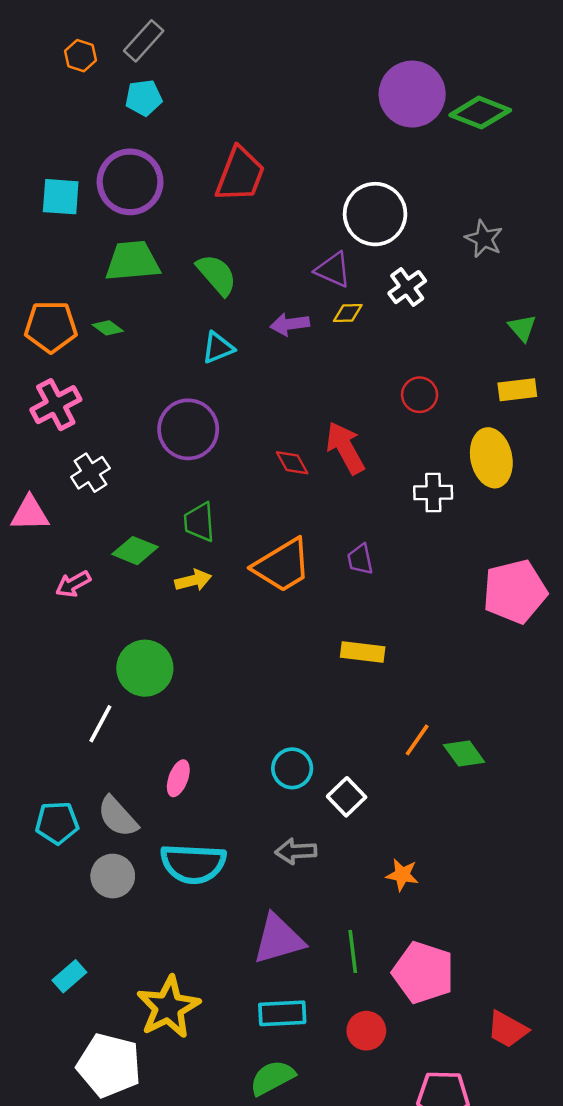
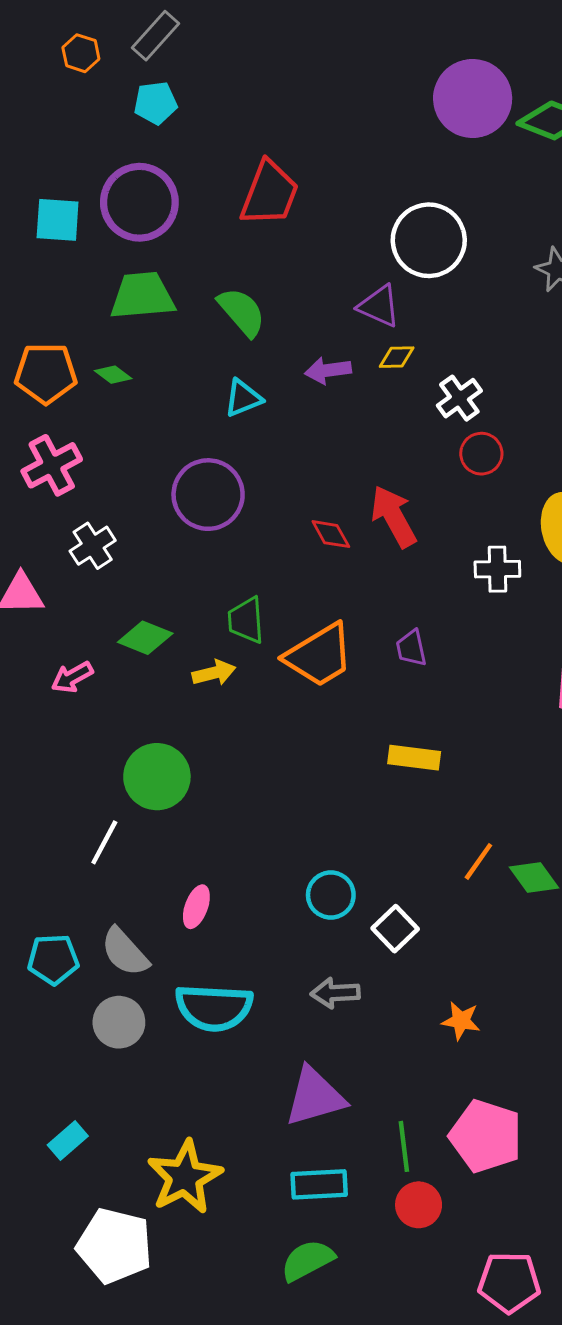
white cross: (407, 287) -> (459, 398), moved
green trapezoid: (199, 522) -> (246, 620), moved
green line: (353, 951) -> (404, 1146), moved

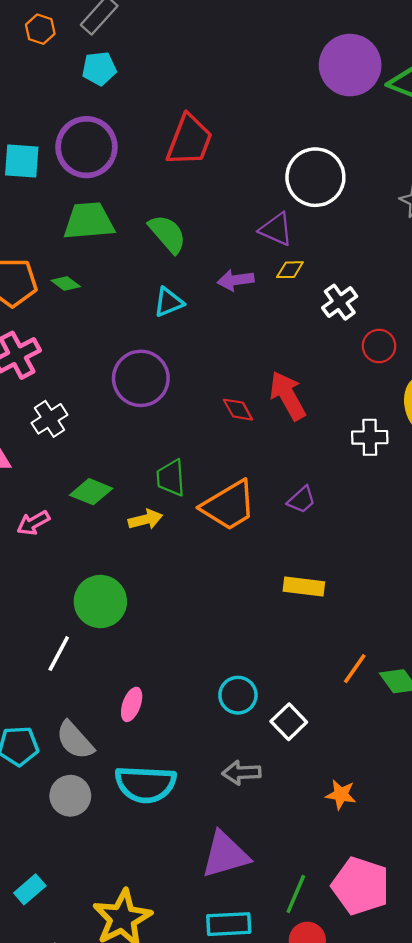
red circle: (481, 454) -> (379, 346), moved
purple trapezoid: (411, 648) -> (302, 500), turned -120
green line: (404, 1146) -> (296, 894), turned 30

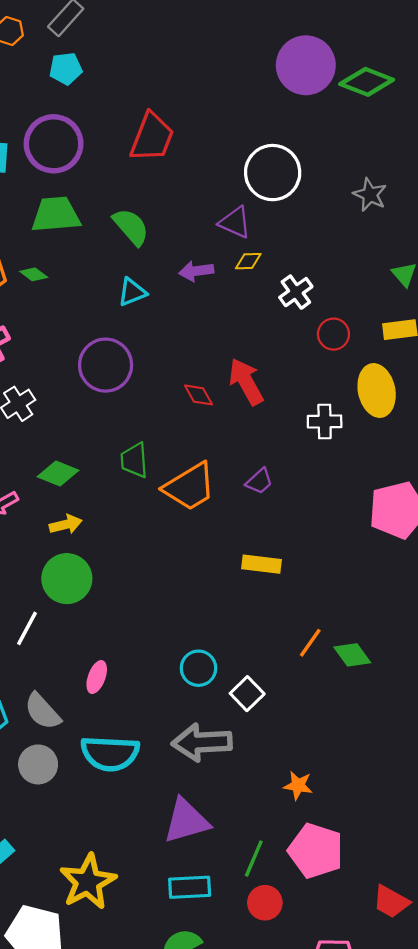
yellow arrow: (145, 519) -> (66, 524), moved
gray arrow: (241, 773) -> (202, 742), size x1.6
orange star: (341, 795) -> (298, 785), moved

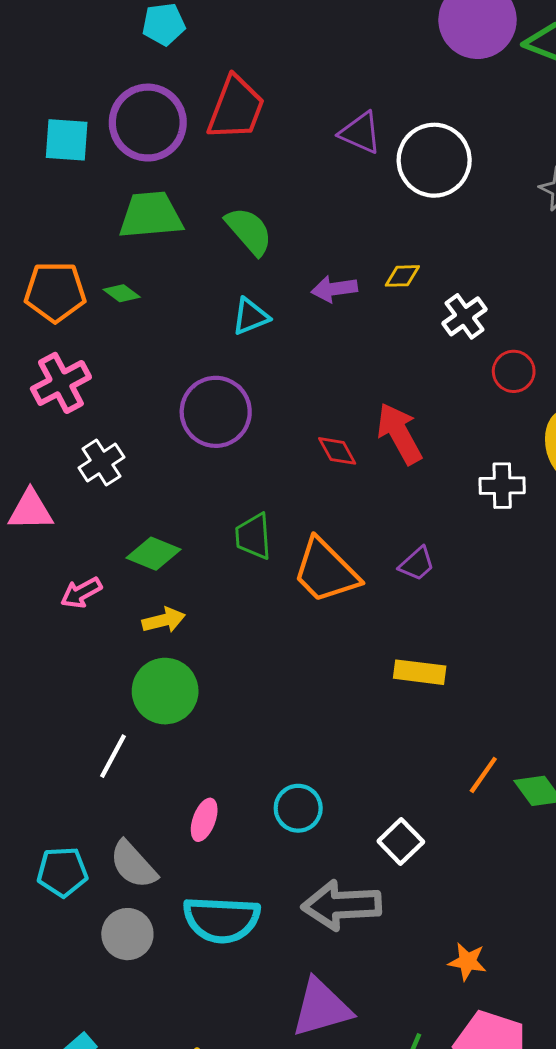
red trapezoid: (152, 137) -> (236, 108), moved
purple triangle: (235, 222) -> (360, 133), moved
orange trapezoid: (190, 487) -> (326, 571), turned 76
cyan circle: (198, 668) -> (298, 808), moved

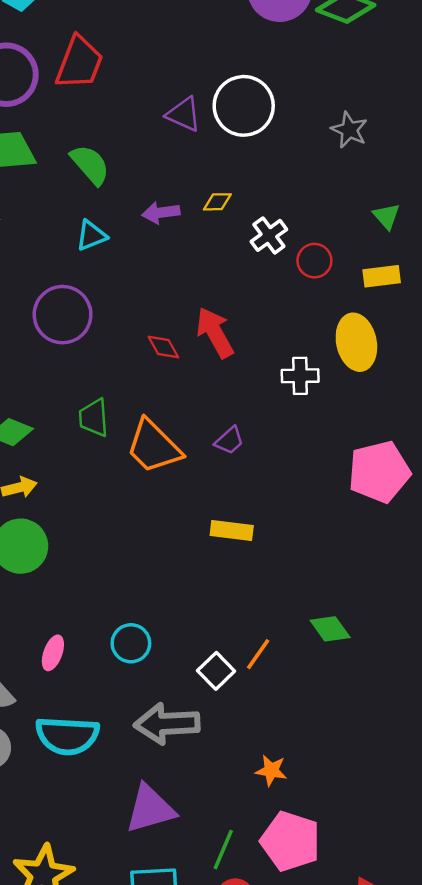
purple triangle: (360, 133) -> (184, 114), moved
red circle: (514, 371) -> (314, 261), moved
orange line: (483, 775) -> (258, 654), moved

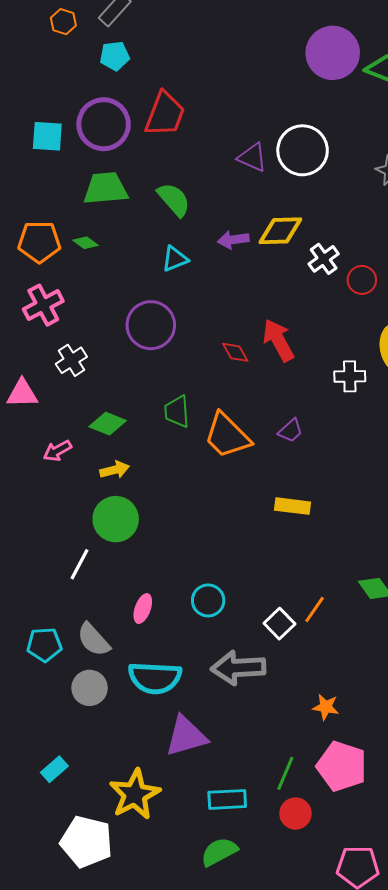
yellow diamond: (217, 202) -> (280, 231), size x1.8
purple triangle: (150, 809) -> (186, 736), moved

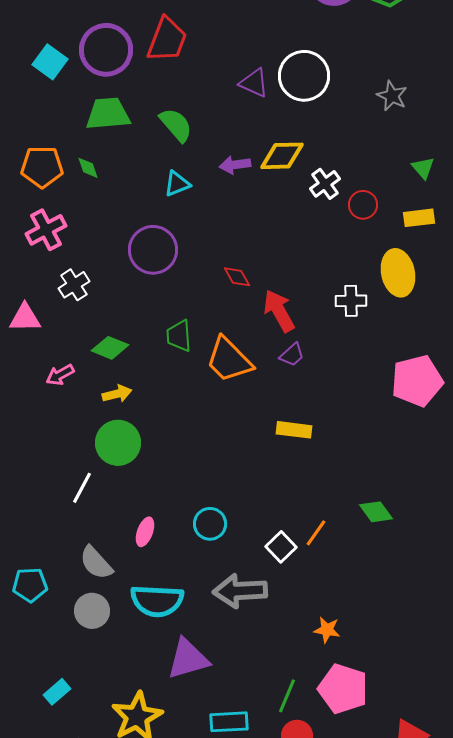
cyan square: (47, 136) -> (50, 62), turned 32
green diamond: (86, 243) -> (88, 168), turned 35
red arrow: (278, 340) -> (279, 311), moved
cyan pentagon: (44, 645) -> (30, 585), moved

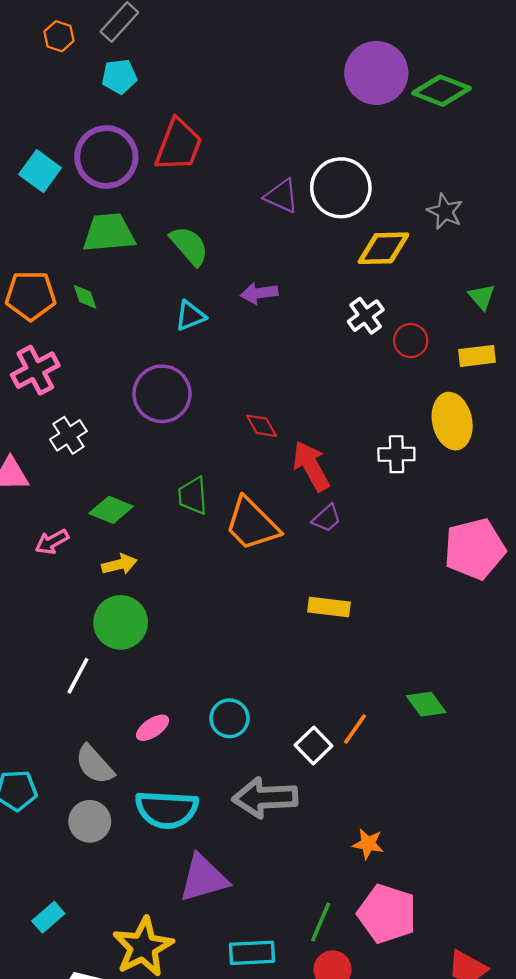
yellow diamond: (282, 156) -> (383, 248), moved
pink ellipse: (145, 532) -> (153, 728), turned 36

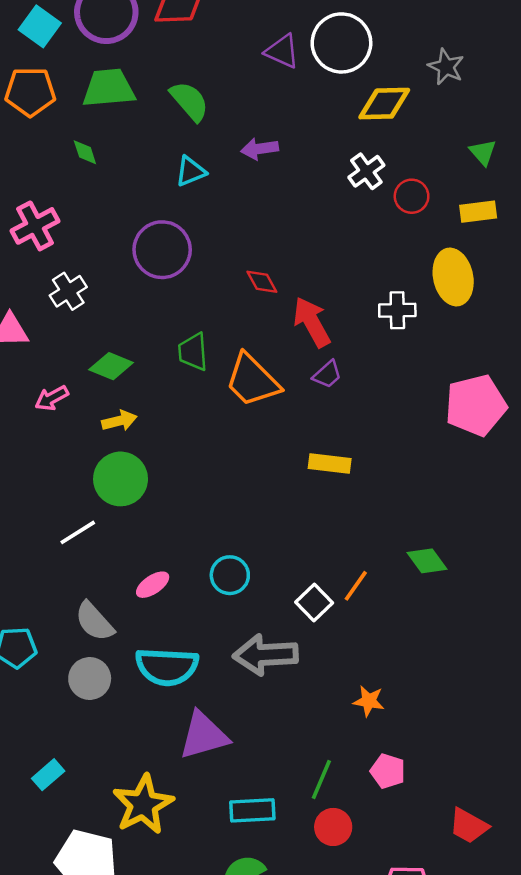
orange pentagon: (31, 296) -> (30, 92), moved
white line: (78, 676) -> (78, 532), turned 30
pink pentagon: (387, 914) -> (388, 771), size x0.6

